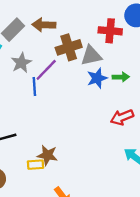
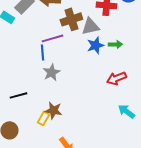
gray star: (21, 63) -> (51, 72), moved
purple line: (46, 70) -> (52, 38), turned 30
yellow rectangle: (36, 165) -> (43, 118), turned -56

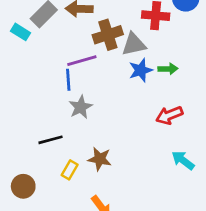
black line: (18, 95) -> (51, 140), moved
brown star: (53, 110) -> (100, 159), moved

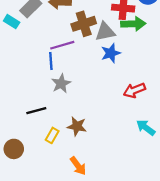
green arrow: (168, 69) -> (133, 24), moved, size x1.5

